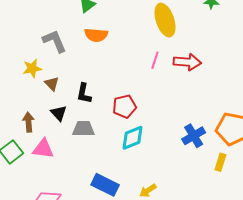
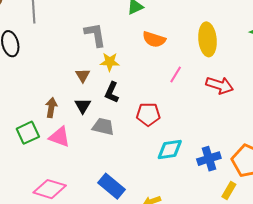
orange semicircle: (96, 35) -> (154, 39), moved
pink line: (155, 60) -> (176, 75), moved
yellow star: (32, 68) -> (110, 62), moved
cyan diamond: (133, 138) -> (170, 149), moved

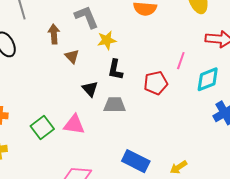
brown triangle: (83, 75) -> (72, 56), moved
pink line: (176, 75) -> (181, 61), moved
brown arrow: (51, 108) -> (54, 34), moved
cyan diamond: (170, 149) -> (208, 79), moved

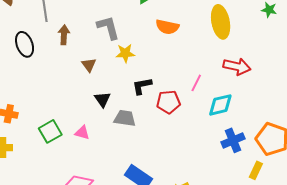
brown arrow: (54, 34) -> (64, 35), moved
black L-shape: (115, 70) -> (142, 86), moved, turned 60
pink triangle: (74, 125) -> (82, 133), size x0.7

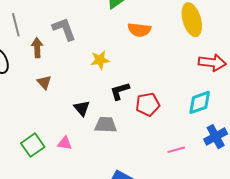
gray L-shape: (108, 28) -> (64, 29), moved
brown triangle: (89, 65) -> (44, 82), moved
pink line: (196, 83) -> (176, 150), moved, turned 54

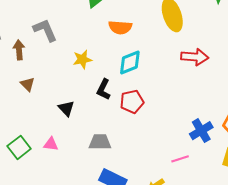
black L-shape: (120, 91) -> (104, 89), turned -45
cyan diamond: (200, 102) -> (130, 63), moved
gray trapezoid: (106, 125) -> (100, 142), moved
pink line: (176, 150) -> (180, 159), moved

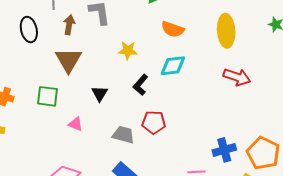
brown triangle: (28, 84) -> (69, 60), size x1.8
red pentagon: (132, 102) -> (154, 122), moved
green square: (19, 147) -> (48, 96), moved, turned 30

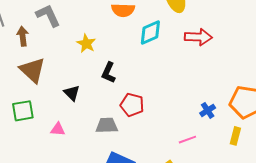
yellow star: (128, 50) -> (86, 43), turned -30
cyan diamond: (173, 66) -> (150, 33), moved
red pentagon: (154, 122) -> (132, 105), turned 30
blue cross: (224, 150) -> (208, 110), size x0.7

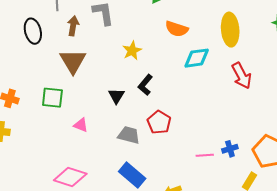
red arrow: (198, 37) -> (242, 76), turned 44
black triangle: (72, 93) -> (116, 96), moved
pink line: (187, 140) -> (205, 155), moved

